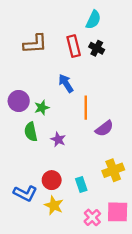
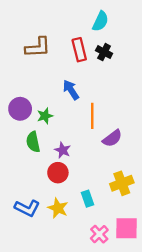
red circle: (52, 180) -> (58, 173), moved
yellow star: (54, 205) -> (58, 208), moved

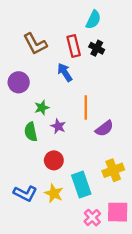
brown L-shape: (38, 47) -> (35, 44), turned 65
blue arrow: (71, 90) -> (65, 72), moved
purple circle: (20, 109) -> (19, 82), moved
purple star: (63, 150) -> (58, 126), moved
cyan rectangle: (87, 199) -> (81, 185), size x1.6

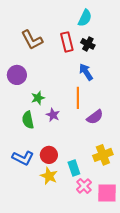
blue arrow: (65, 72) -> (86, 72), moved
red circle: (54, 160) -> (49, 155), moved
cyan rectangle: (81, 185) -> (74, 168), size x0.7
blue L-shape: (25, 193) -> (23, 158), moved
pink cross: (92, 218) -> (84, 186), moved

